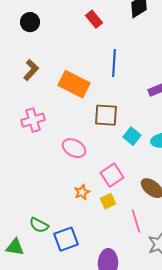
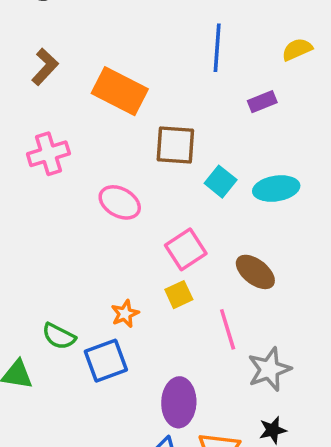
blue line: (114, 63) -> (217, 48), moved
orange star: (82, 192) -> (125, 314), moved

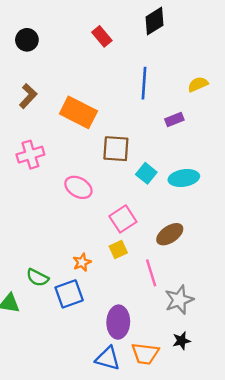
brown ellipse: (255, 272) -> (170, 234), turned -72

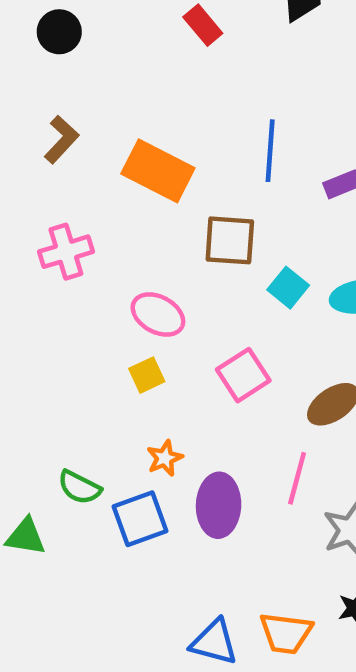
blue line: (144, 83) -> (270, 151), moved
yellow square: (118, 249) -> (147, 375), moved
pink line: (151, 273) -> (297, 478), turned 32
purple ellipse: (118, 322) -> (219, 505), moved

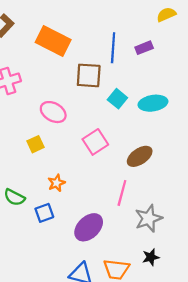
blue line: (270, 151) -> (113, 48), moved
yellow square: (147, 375) -> (35, 144), moved
purple ellipse: (219, 505) -> (89, 227), moved, turned 44
blue square: (140, 519) -> (44, 213), size x0.7

